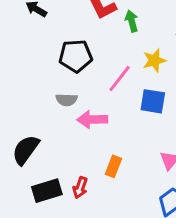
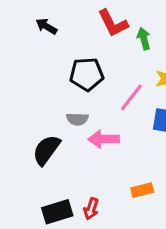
black semicircle: (26, 150) -> (46, 150), moved
orange rectangle: (113, 166) -> (142, 190), moved, turned 55

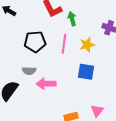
pink line: (131, 97) -> (64, 44), moved, turned -30

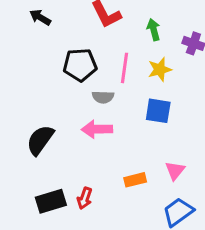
green arrow: (72, 19) -> (154, 30), moved
gray semicircle: (29, 71) -> (103, 97), moved

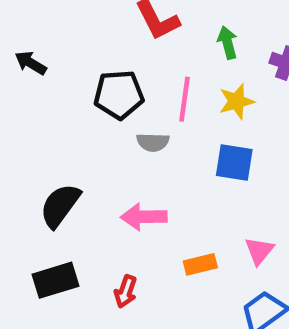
black arrow: (40, 17) -> (31, 63), moved
pink arrow: (97, 129) -> (144, 217), moved
black rectangle: (51, 201) -> (55, 280), moved

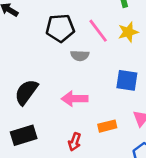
pink line: (184, 99) -> (98, 31), turned -45
blue square: (234, 163) -> (127, 80), moved
red arrow: (126, 292) -> (75, 142), moved

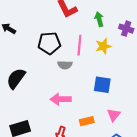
pink line: (98, 31) -> (79, 45), turned 42
black semicircle: (26, 92) -> (16, 78), moved

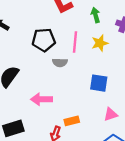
pink arrow: (61, 99) -> (42, 99), moved
pink triangle: (114, 115) -> (111, 114), turned 32
orange rectangle: (87, 121) -> (72, 121), moved

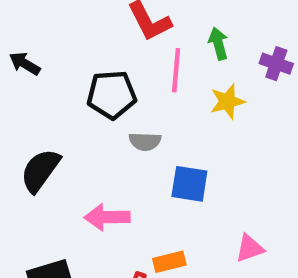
pink line: (75, 42) -> (176, 70), moved
blue square: (99, 83) -> (189, 184), moved

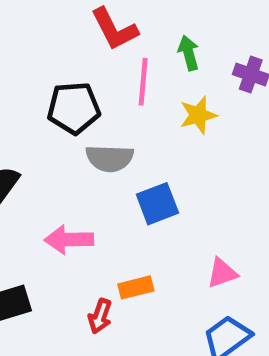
gray semicircle: (145, 141) -> (110, 158), size x1.4
blue square: (189, 184) -> (157, 204), turned -30

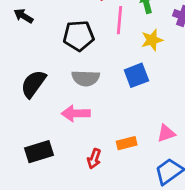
gray semicircle: (110, 158) -> (86, 78), moved
blue square: (157, 204) -> (136, 75), moved
orange rectangle: (136, 287) -> (127, 143), moved

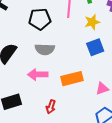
blue square: (136, 75) -> (95, 47), moved
orange rectangle: (127, 143) -> (72, 79), moved, size x1.5

